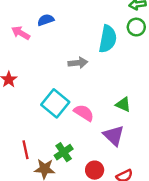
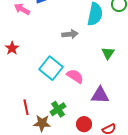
green triangle: (123, 104) -> (108, 53), moved, turned 40
purple triangle: (114, 135) -> (100, 95), turned -42

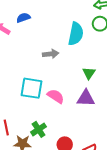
cyan square: (51, 68) -> (31, 88), turned -30
purple triangle: (100, 95) -> (86, 98), moved

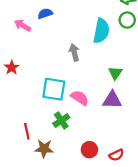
gray arrow: (51, 54) -> (74, 52), turned -98
green cross: (39, 129) -> (61, 120), moved

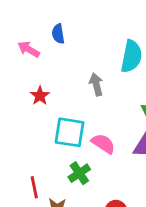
blue semicircle: (45, 14) -> (58, 34), turned -80
red star: (12, 68) -> (40, 96), moved

